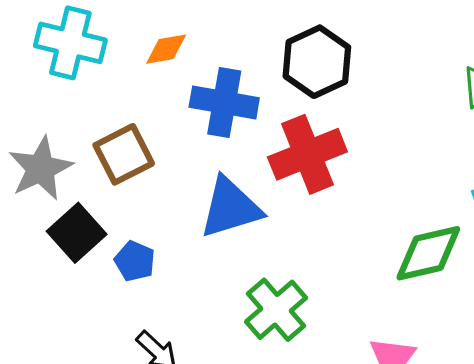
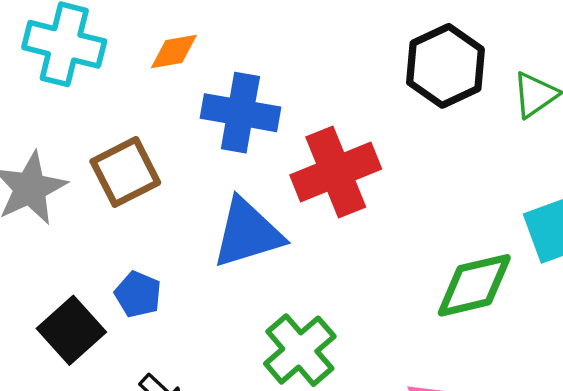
black hexagon: (317, 62) -> (445, 66), moved
black square: (77, 233) -> (71, 330), moved

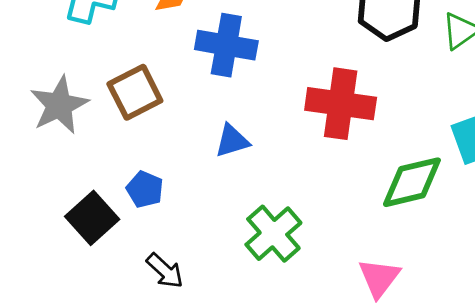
red cross: (336, 172) -> (341, 104), moved, turned 30
blue triangle: (248, 233) -> (232, 141), size x0.6

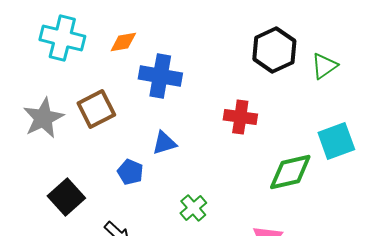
red cross: (341, 104) -> (240, 117), size x0.7
blue pentagon: (145, 189) -> (130, 172), moved
green cross: (273, 234) -> (193, 208), size x0.7

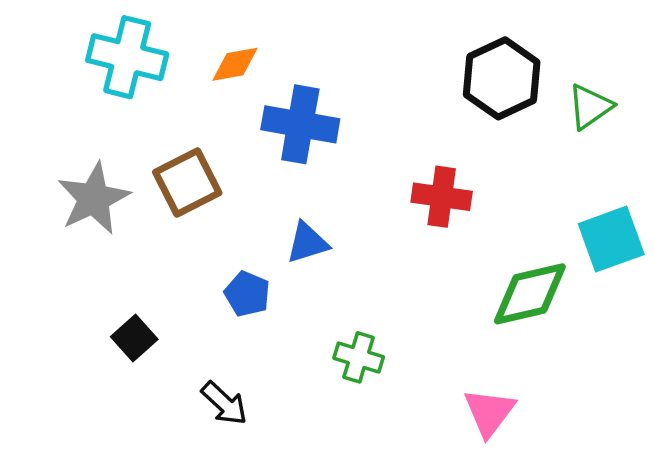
black square: (66, 197) -> (134, 338), size x0.7
green cross: (193, 208) -> (359, 357), turned -32

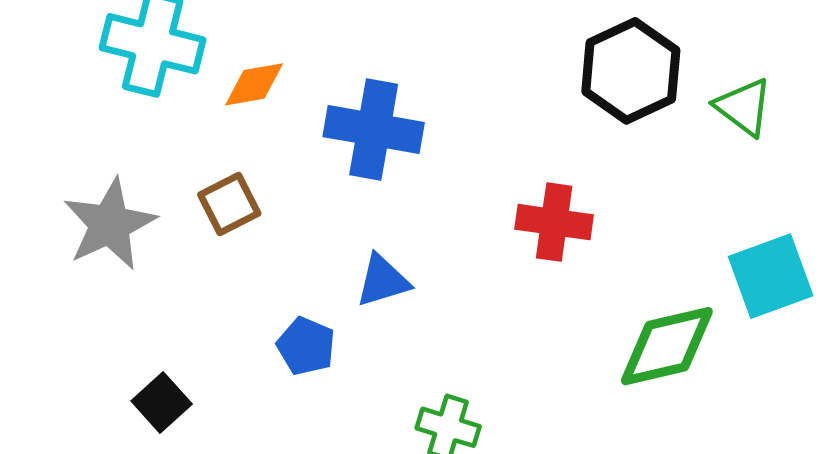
orange diamond: (235, 64) -> (254, 84), moved
green triangle: (590, 107) -> (744, 107), turned -48
brown square: (187, 183) -> (229, 204), size x0.7

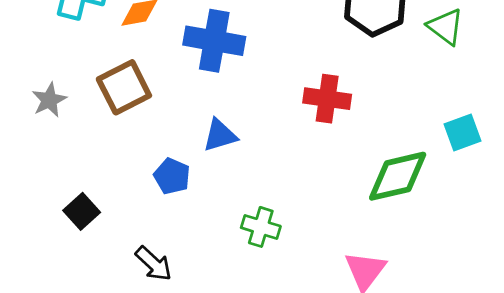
brown square: (229, 204) -> (124, 87), size x1.4
gray star: (110, 224) -> (49, 100), size x0.6
cyan square: (771, 276) -> (463, 132), size x0.7

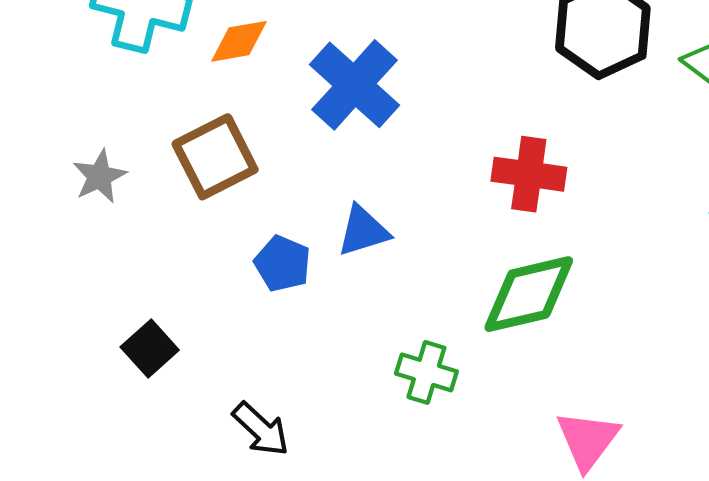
blue cross: (214, 41) -> (354, 85), turned 32
blue pentagon: (172, 176) -> (283, 264), moved
green diamond: (398, 176) -> (529, 294), moved

